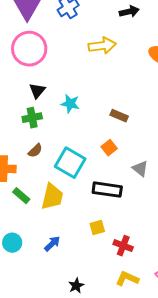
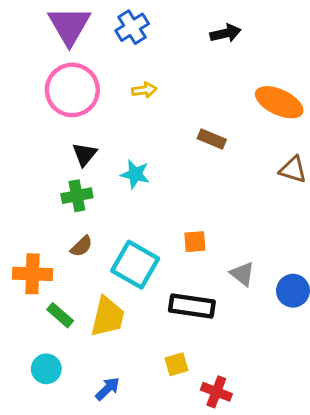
yellow arrow: (102, 46) -> (144, 90), moved, size x0.6
brown rectangle: (119, 116) -> (212, 139), moved
orange square: (109, 148) -> (195, 242), turned 35
cyan circle: (12, 243) -> (46, 369), moved

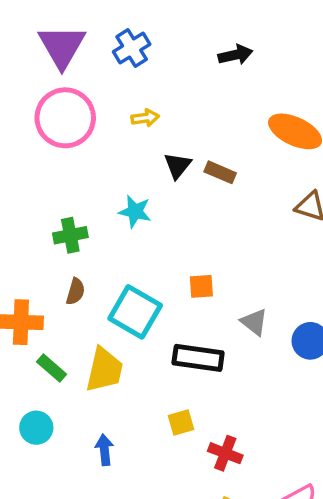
black triangle: (85, 154) -> (178, 165), moved
brown semicircle: (82, 246) -> (75, 291), turned -30
blue arrow: (108, 389) -> (104, 450), turned -52

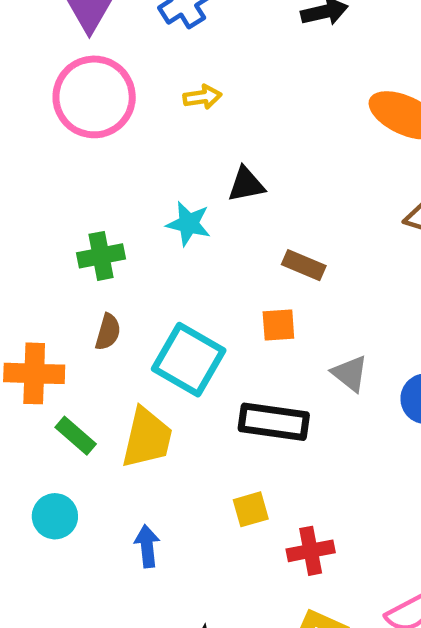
black triangle: (178, 165) -> (246, 184), moved, turned 40
brown rectangle: (220, 172) -> (304, 265), moved
red cross: (225, 453) -> (311, 551), turned -32

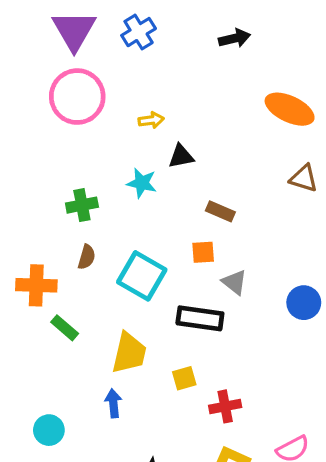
yellow arrow: (202, 97) -> (151, 120), moved
gray triangle: (350, 373) -> (235, 282), moved
yellow trapezoid: (147, 438) -> (129, 353), moved
cyan circle: (55, 516) -> (49, 430), moved

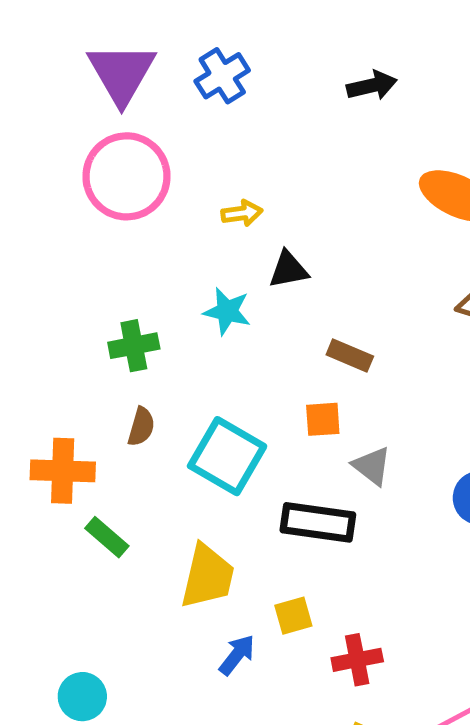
blue arrow: (113, 403) -> (237, 655), moved, turned 44

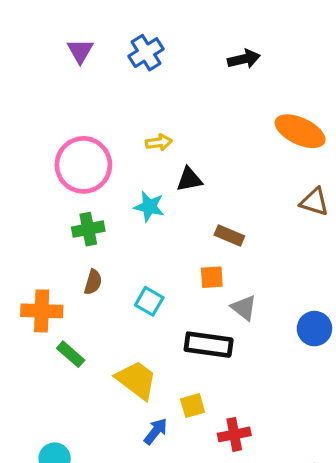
purple triangle: (122, 73) -> (80, 51), size x0.6
pink circle: (126, 176) -> (83, 165), moved
cyan square: (227, 456) -> (149, 301), size x0.6
yellow trapezoid: (207, 576) -> (136, 380), turned -66

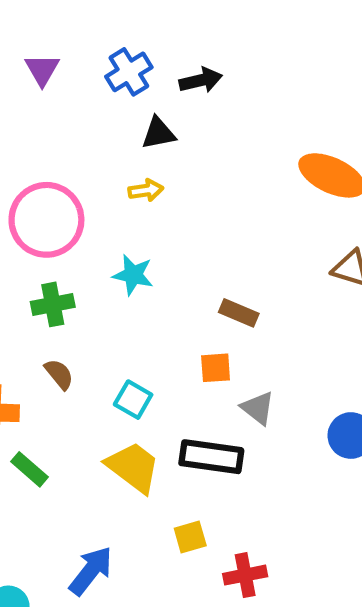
black arrow: (244, 59) -> (201, 80), moved
black triangle: (189, 179) -> (158, 133), moved
brown semicircle: (93, 282) -> (59, 374), turned -55
yellow trapezoid: (136, 380) -> (133, 467), moved
blue arrow: (156, 431) -> (91, 571), moved, size x1.4

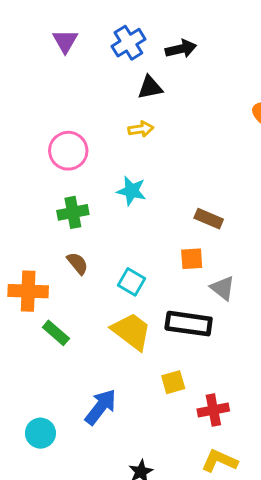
pink circle: (46, 220) -> (68, 151), size x0.7

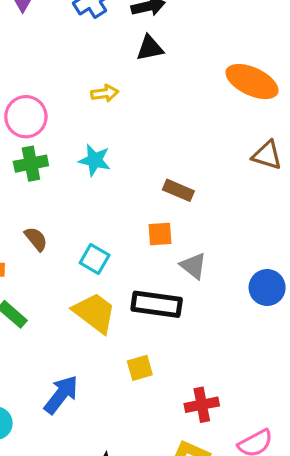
black triangle: (150, 87) -> (150, 48), moved
green cross: (73, 212) -> (31, 164), moved
red cross: (213, 410) -> (202, 405), moved

